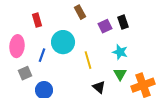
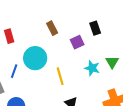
black rectangle: (123, 22) -> (95, 28), moved
green triangle: (120, 74) -> (112, 62), moved

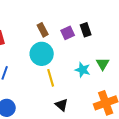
purple square: (77, 42) -> (68, 33), moved
cyan circle: (35, 58) -> (42, 54), moved

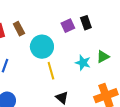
brown rectangle: (43, 30) -> (19, 29), moved
green triangle: (103, 64) -> (103, 57), turned 32

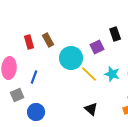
purple square: (68, 26) -> (97, 47), moved
yellow line: (51, 71) -> (89, 74), moved, turned -30

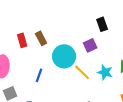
black rectangle: (115, 34) -> (102, 24), moved
blue line: (34, 77) -> (39, 75), moved

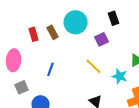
cyan circle: (64, 56) -> (76, 22), moved
cyan star: (105, 72) -> (120, 76), moved

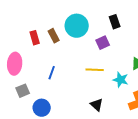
yellow line: (94, 66) -> (95, 70), turned -42

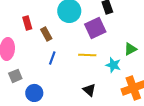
brown rectangle: (54, 36) -> (46, 34), moved
purple square: (103, 43) -> (95, 28), size x1.5
blue line: (52, 73) -> (52, 58), moved

